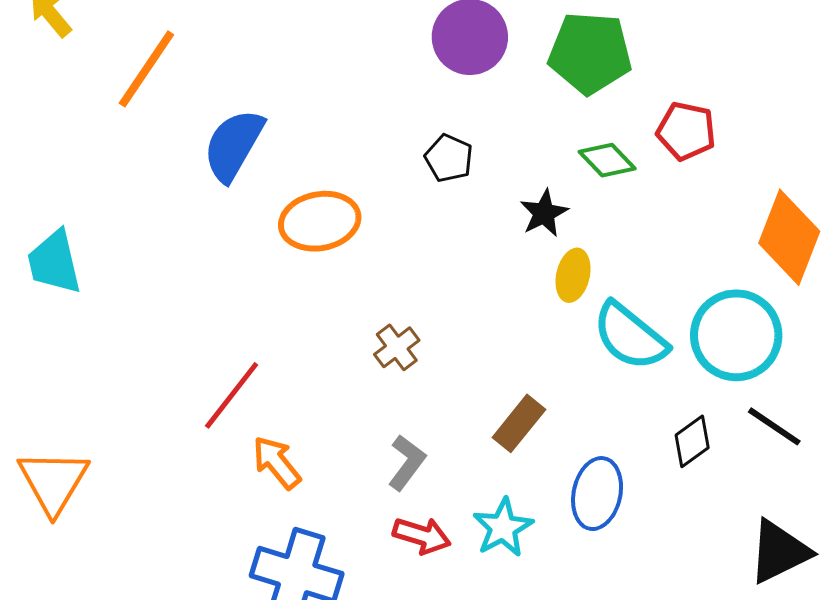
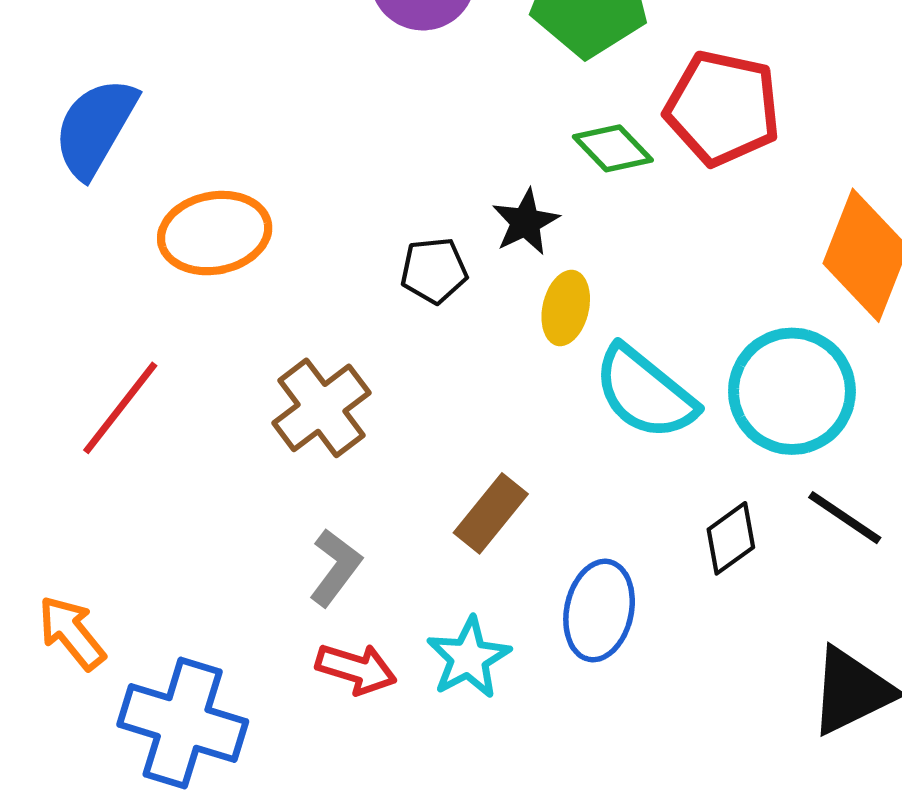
red pentagon: (686, 131) -> (723, 108), size x1.4
black pentagon: (449, 158) -> (434, 270), moved, turned -30
brown cross: (397, 347) -> (321, 408), size x1.5
red line: (232, 395) -> (120, 408), moved
orange arrow: (277, 462) -> (72, 633), moved

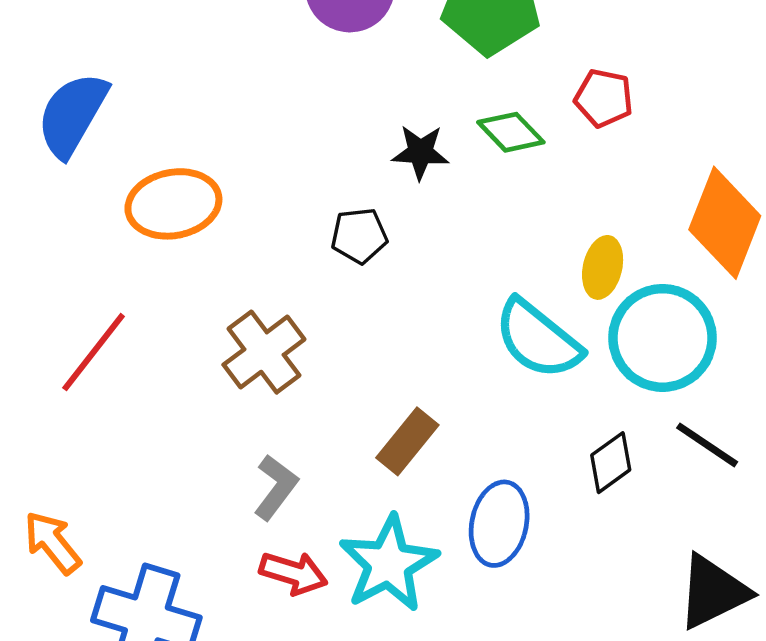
red pentagon: (723, 108) -> (604, 98), size x0.6
black star: (525, 222) -> (420, 152), moved, turned 30
yellow ellipse: (566, 308) -> (603, 267), moved
cyan star: (469, 658) -> (389, 564), size x1.4

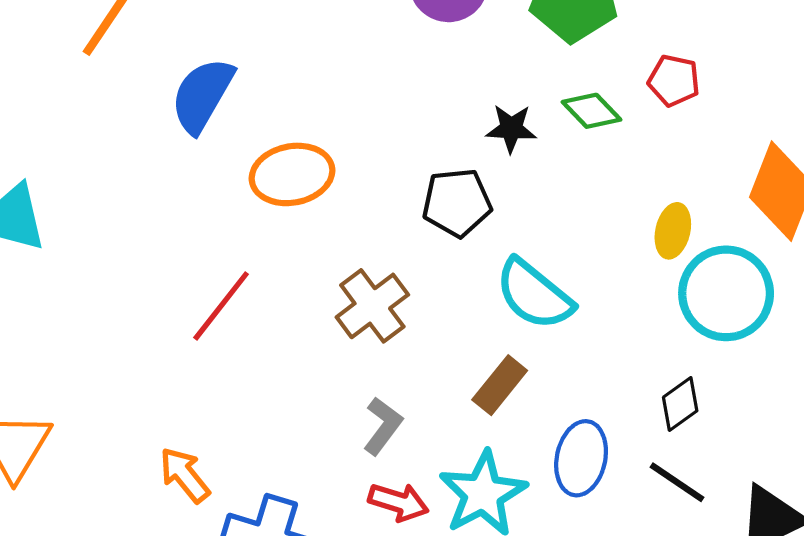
black pentagon: (359, 236) -> (457, 203), size x1.4
cyan semicircle: (538, 339) -> (534, 294), moved
black line: (707, 445) -> (677, 482), moved

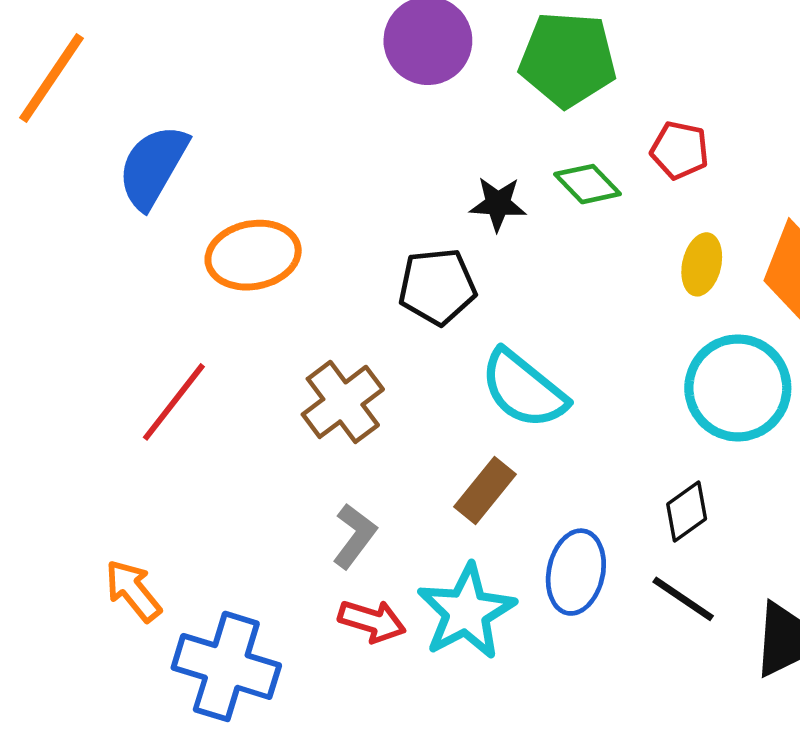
yellow ellipse: (673, 231) -> (702, 264), moved

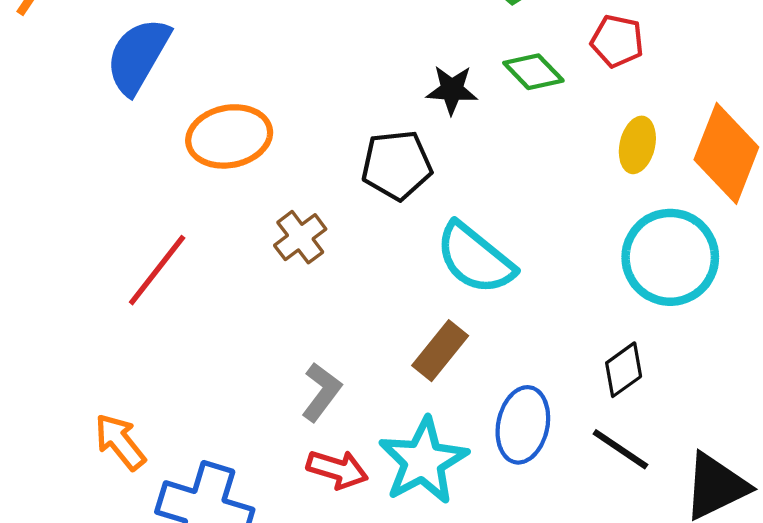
brown cross: (343, 402) -> (300, 237), moved, size x0.7

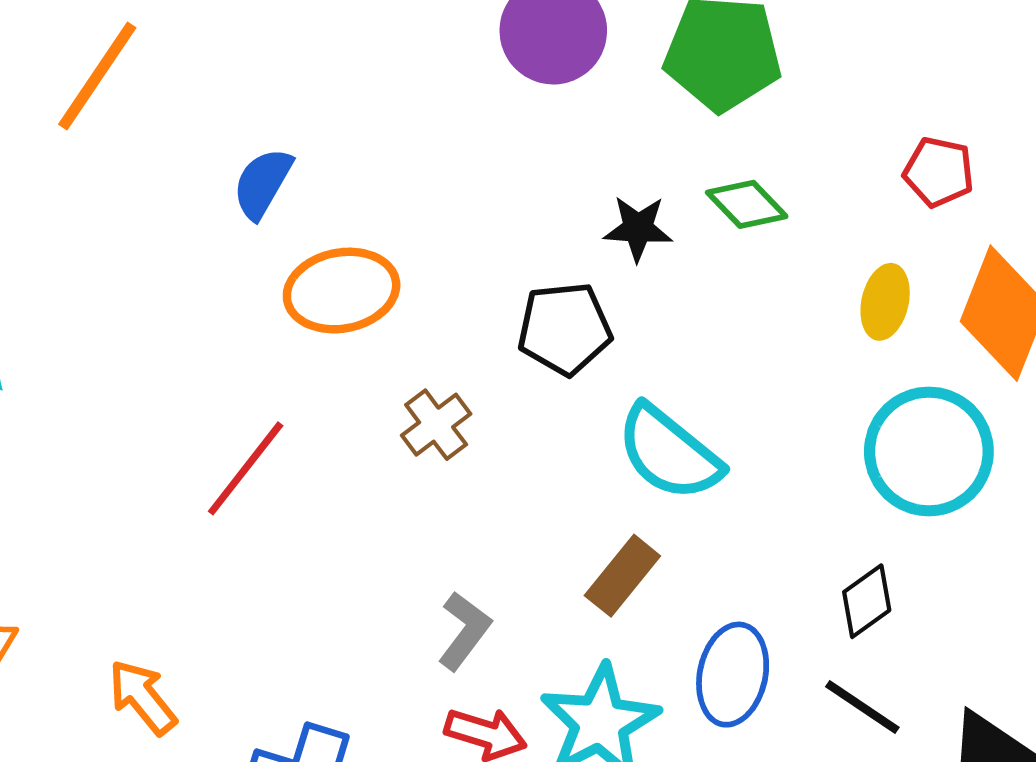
red pentagon: (617, 41) -> (939, 172), moved
blue semicircle: (138, 56) -> (262, 183), moved, size x0.7
orange arrow: (120, 442) -> (142, 697), moved

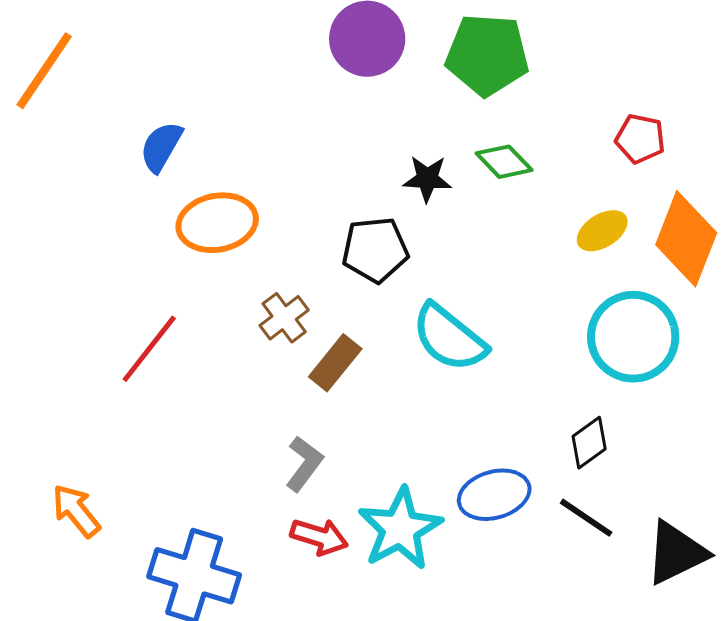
yellow ellipse: (885, 302) -> (602, 231), turned 45
brown rectangle: (622, 576) -> (335, 363), moved
blue ellipse: (733, 675) -> (494, 495), turned 62

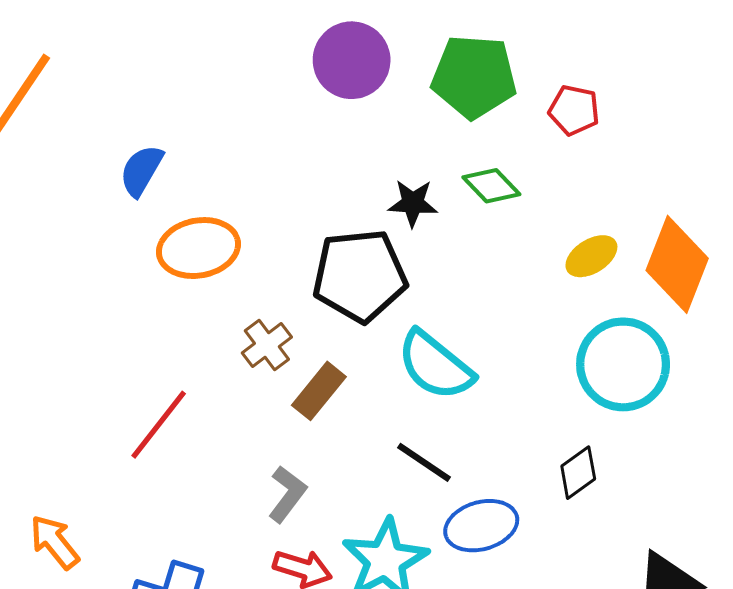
red pentagon: (640, 139) -> (574, 110), moved
black pentagon: (375, 250) -> (360, 276), size x1.4
red line: (149, 349) -> (159, 425), moved
black line: (586, 518) -> (424, 462), moved

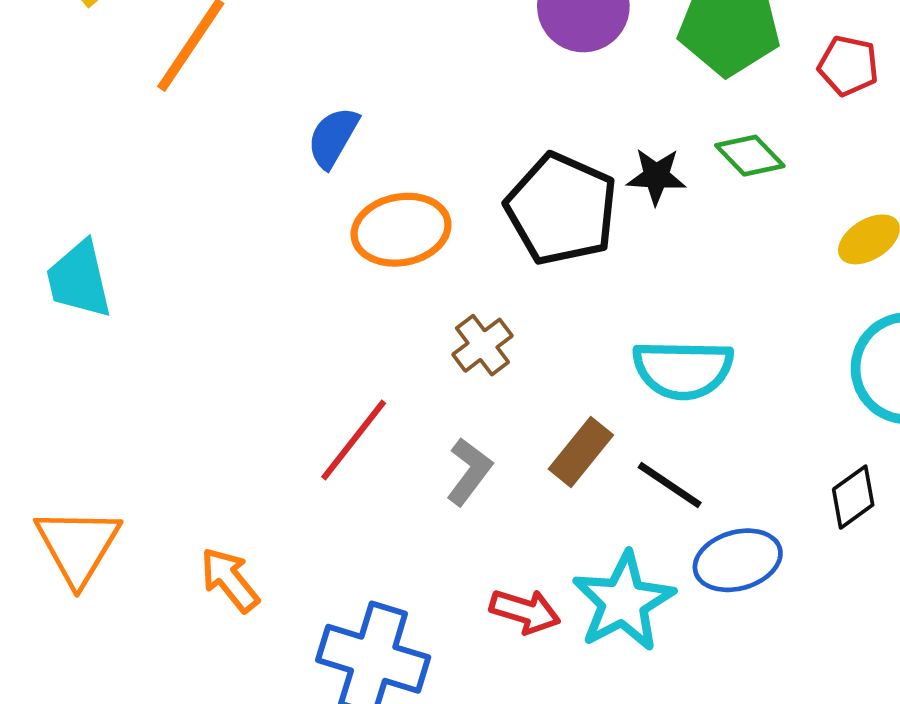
black pentagon: (360, 276) -> (561, 209), moved, turned 30
cyan semicircle: (435, 365) -> (683, 369), turned -38
brown rectangle: (319, 391) -> (581, 452), moved
gray L-shape: (287, 494) -> (469, 472), moved

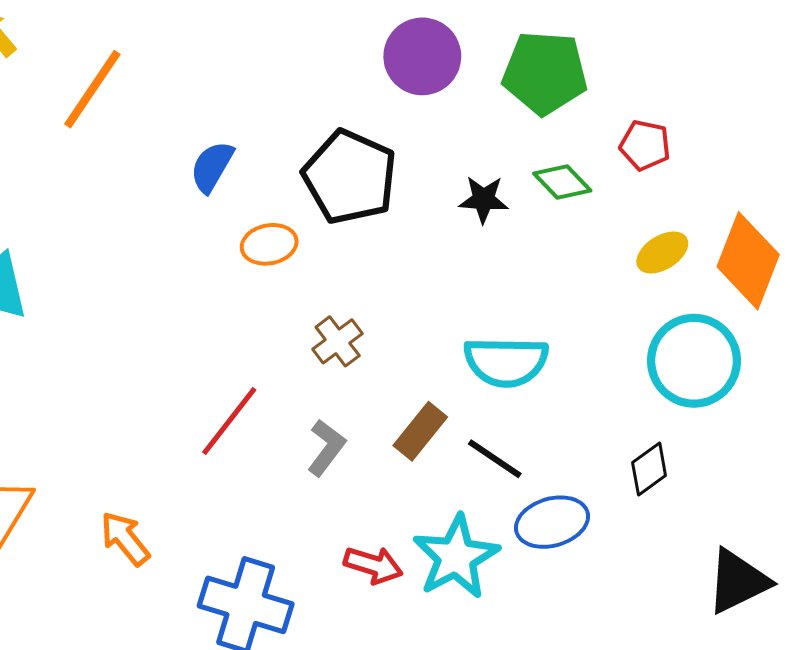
red pentagon: (848, 66) -> (645, 145), moved
black pentagon: (561, 209) -> (350, 177), moved
orange ellipse: (401, 230) -> (269, 244), size x0.7

